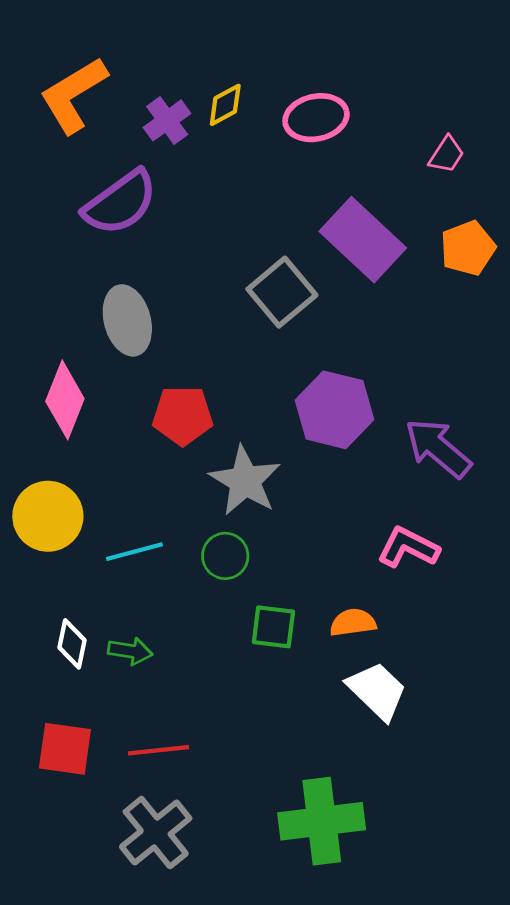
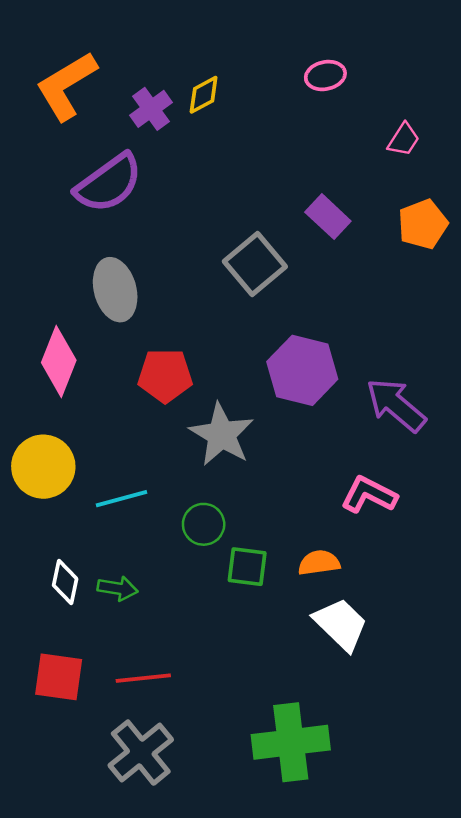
pink ellipse: (316, 118) -> (325, 76), moved, size x0.7
purple rectangle: (363, 240) -> (328, 217), size x0.6
green circle: (225, 556) -> (204, 524), moved

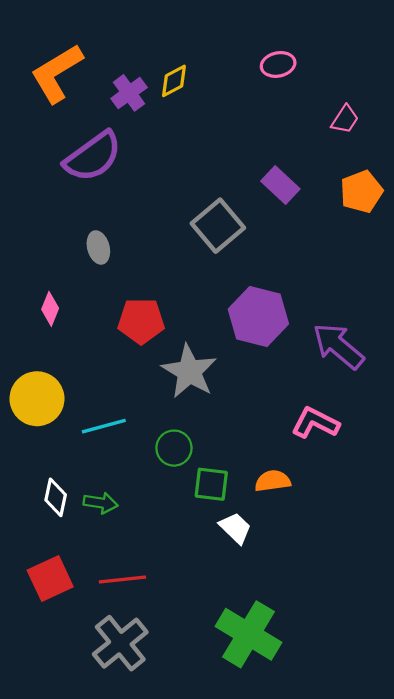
gray ellipse: (115, 290) -> (98, 247), size x0.6
pink diamond: (59, 361) -> (50, 309), size x0.6
white trapezoid: (341, 624) -> (235, 528), moved, size x0.7
red square: (59, 677) -> (50, 578), turned -33
green cross: (291, 742) -> (249, 634), turned 38

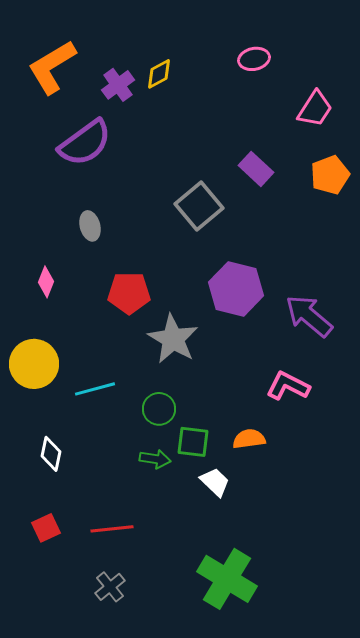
pink trapezoid: (345, 119) -> (315, 109), size x1.4
green arrow: (101, 503) -> (155, 459), moved
red square: (50, 578) -> (46, 528), size x0.7
gray cross: (120, 643) -> (110, 587), size x0.6

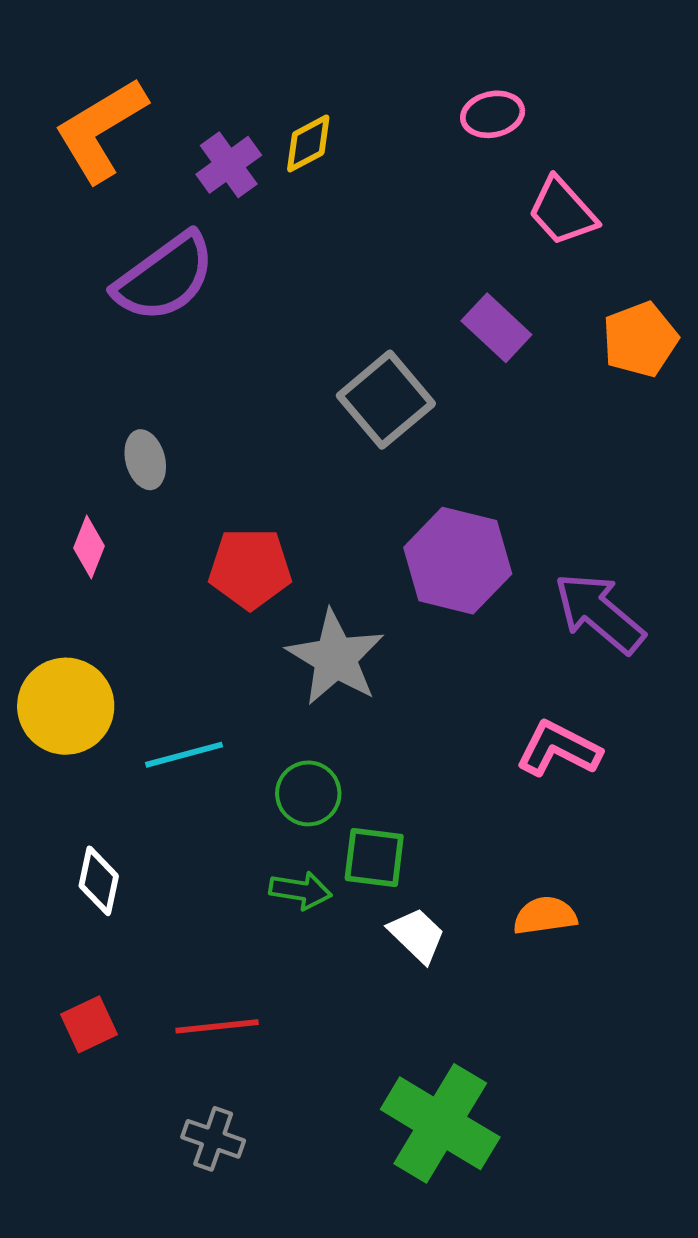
pink trapezoid: (315, 109) -> (562, 211), moved, turned 105
gray ellipse: (90, 226) -> (145, 460), moved
orange semicircle: (249, 439) -> (545, 916), moved
gray cross: (110, 587) -> (213, 1139), turned -32

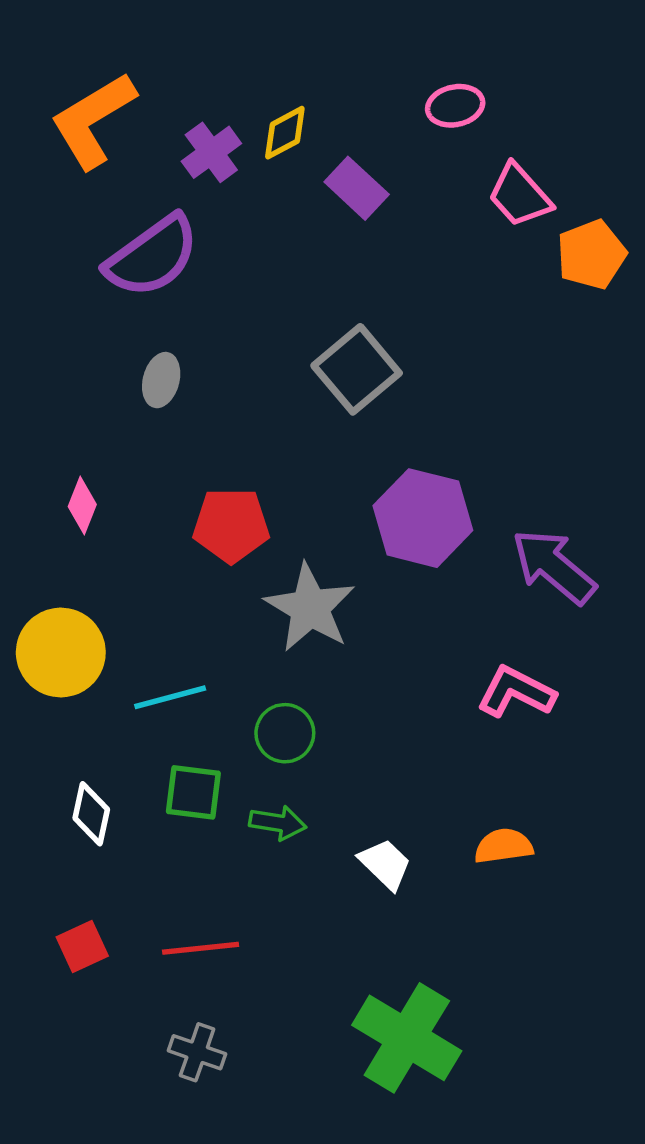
purple rectangle: (496, 328) -> (357, 188), moved
orange pentagon: (640, 339) -> (591, 255), moved
gray ellipse: (145, 460) -> (161, 380), moved, turned 30
green square: (374, 857) -> (193, 792), moved

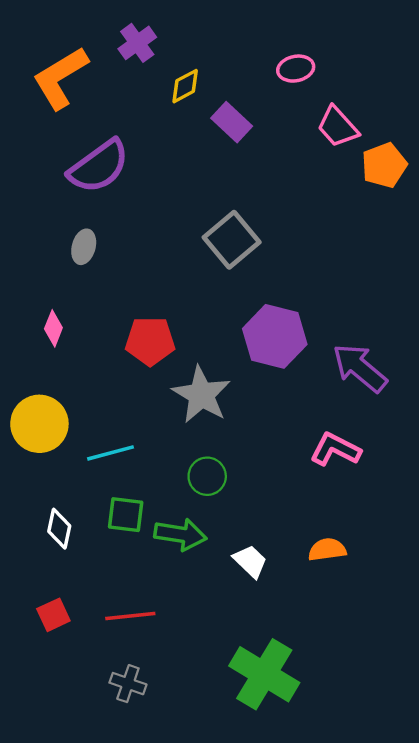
purple cross: (211, 152) -> (137, 43), moved
gray ellipse: (161, 380) -> (84, 247), moved
green circle: (285, 733) -> (207, 476), moved
green arrow: (278, 823) -> (180, 534), size x1.4

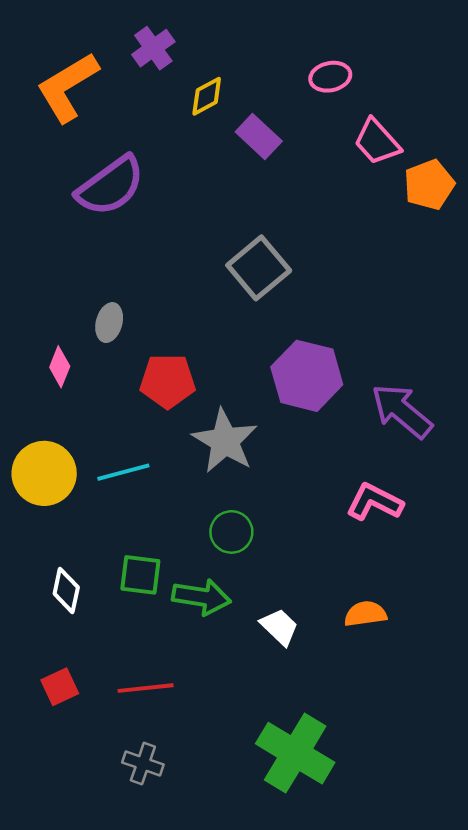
gray ellipse: (84, 247) -> (109, 323), moved
cyan line: (110, 453) -> (123, 472), moved

